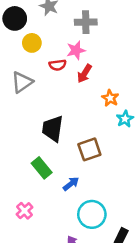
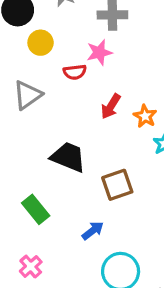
red arrow: (84, 74) -> (111, 106), moved
black trapezoid: (53, 129) -> (68, 157), turned 104
green rectangle: (42, 168) -> (36, 209), moved

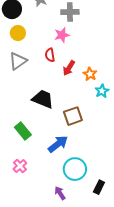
yellow circle: (41, 43) -> (18, 33), moved
red semicircle: (75, 72) -> (50, 55), moved, turned 88
blue arrow: (93, 231) -> (58, 144), size x1.5

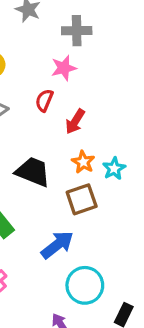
red semicircle: (50, 55) -> (44, 100), turned 32
orange star: (90, 74) -> (83, 162), moved
cyan star: (102, 91) -> (114, 169), moved

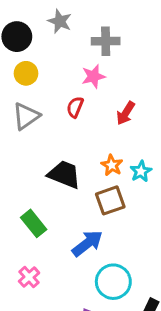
red arrow: (75, 121) -> (126, 113), moved

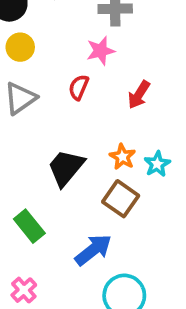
black trapezoid: (64, 174) -> (66, 168), turned -72
brown square: (110, 200) -> (121, 199), turned -36

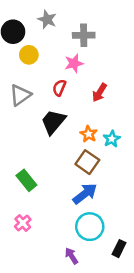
yellow circle: (20, 47) -> (29, 55), moved
black trapezoid: (66, 168) -> (53, 122), moved
blue arrow: (93, 250) -> (85, 194), moved

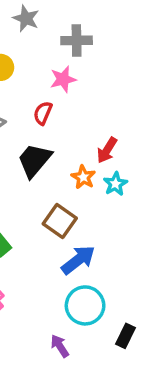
red arrow: (100, 93) -> (107, 150), moved
brown square: (87, 162) -> (60, 221), moved

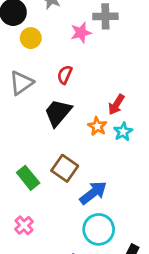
gray cross: (77, 40) -> (105, 16), moved
pink star: (63, 79) -> (81, 33), moved
brown square: (60, 221) -> (65, 168), moved

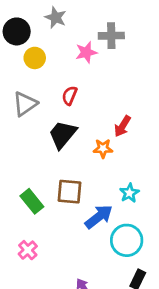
orange star: (97, 126) -> (103, 148), turned -30
cyan star: (123, 132) -> (129, 193), moved
brown square: (65, 168) -> (70, 192), turned -30
cyan circle: (99, 229) -> (127, 240), moved

